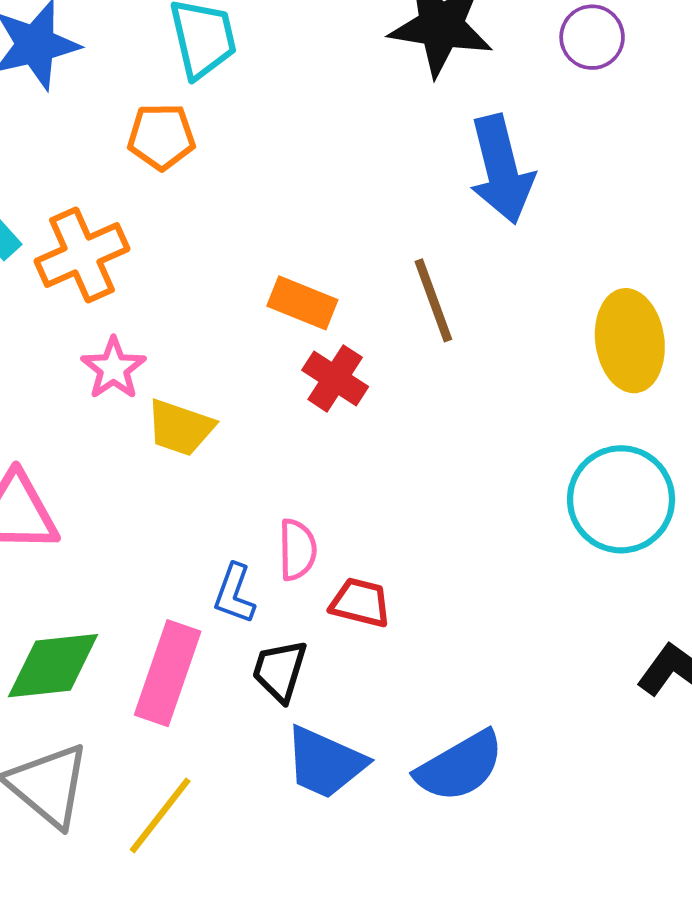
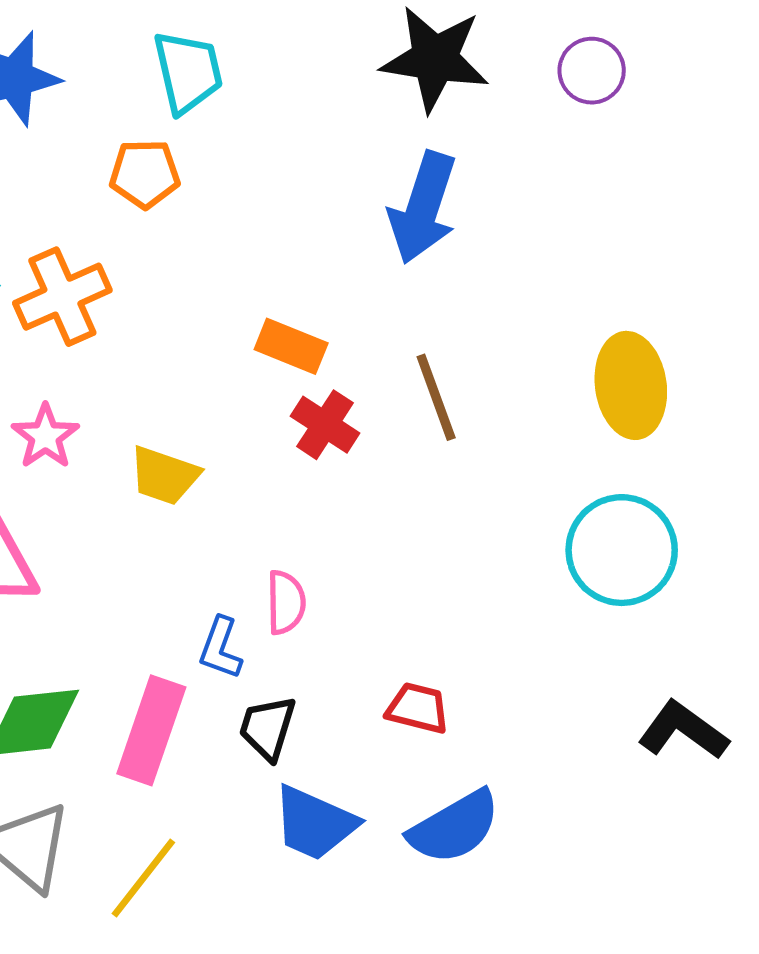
blue arrow: (501, 169) -> (423, 208), moved, turned 32
brown line: (433, 300) -> (436, 397), moved
pink star: (113, 368) -> (45, 436), moved
red trapezoid: (360, 603) -> (418, 708), moved

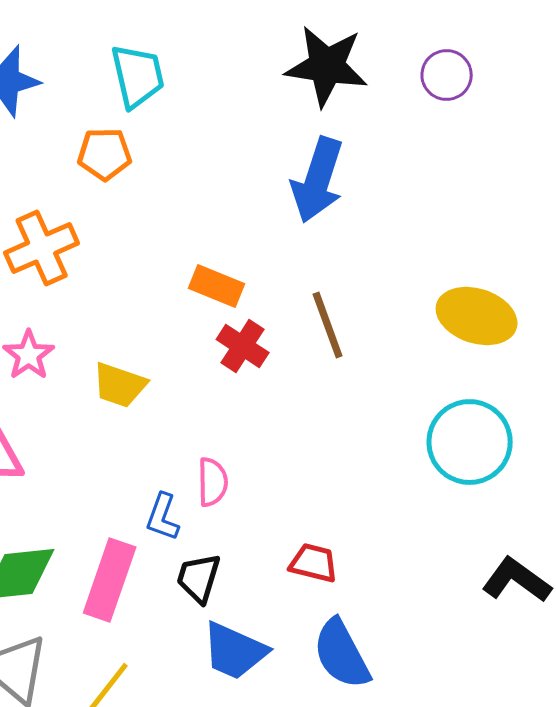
yellow ellipse: (631, 385) -> (477, 316), turned -64
blue semicircle: (454, 827) -> (342, 654), turned 92

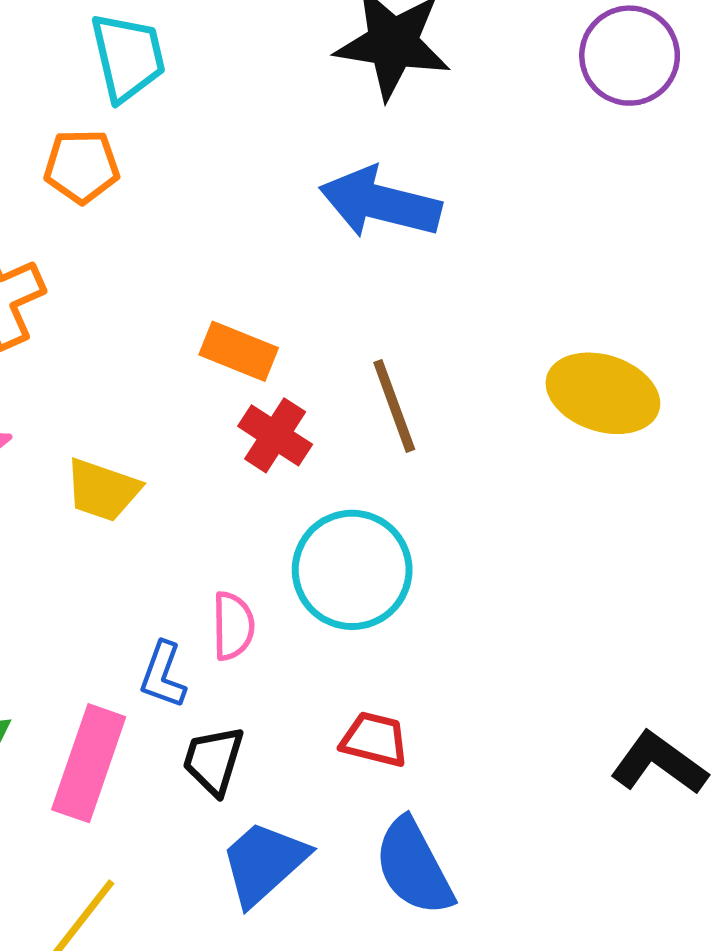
purple circle: (447, 75) -> (630, 56), moved, size x1.4
blue arrow: (318, 180) -> (380, 203), turned 86
cyan circle: (470, 442) -> (352, 570), moved
blue trapezoid: (235, 651) -> (264, 863), turned 114

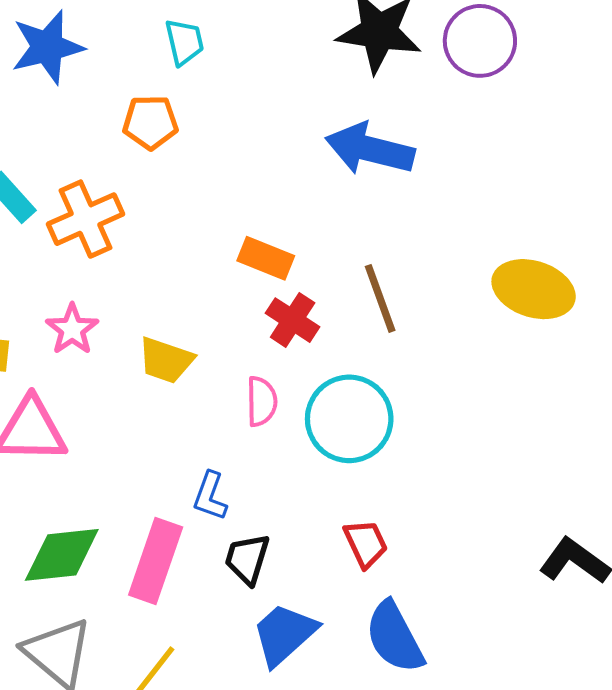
purple circle: (630, 56) -> (480, 41), moved
cyan trapezoid: (128, 57) -> (184, 42), size x0.7
pink semicircle: (233, 626) -> (262, 401), moved
red trapezoid: (375, 739) -> (366, 544), turned 51

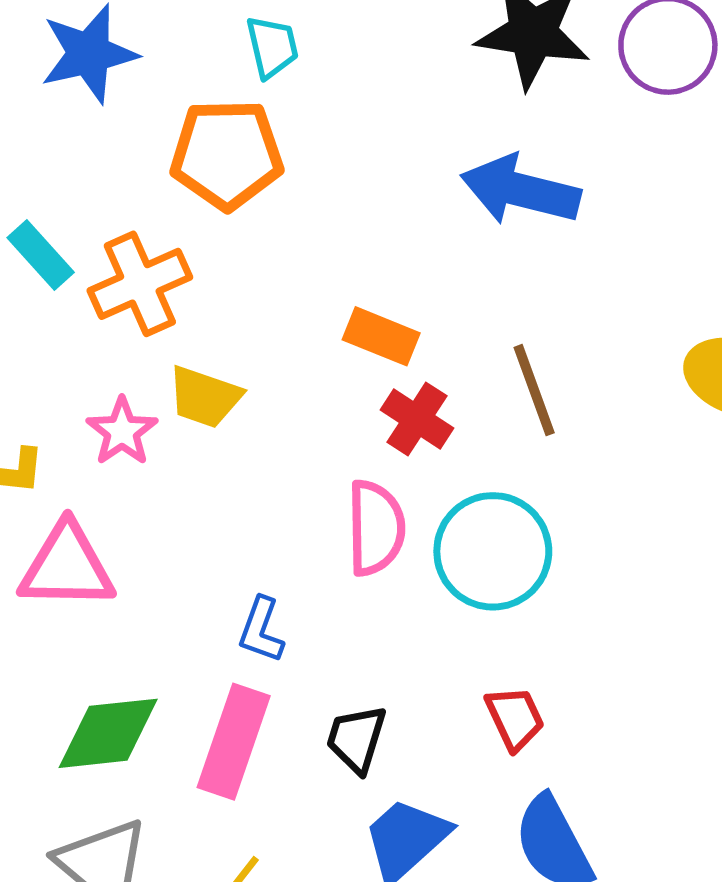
orange pentagon: (150, 122) -> (227, 154), size x1.5
yellow trapezoid: (166, 360) -> (205, 397), moved
pink semicircle: (262, 401) -> (376, 528), size x1.4
blue L-shape: (210, 496) -> (261, 630), moved

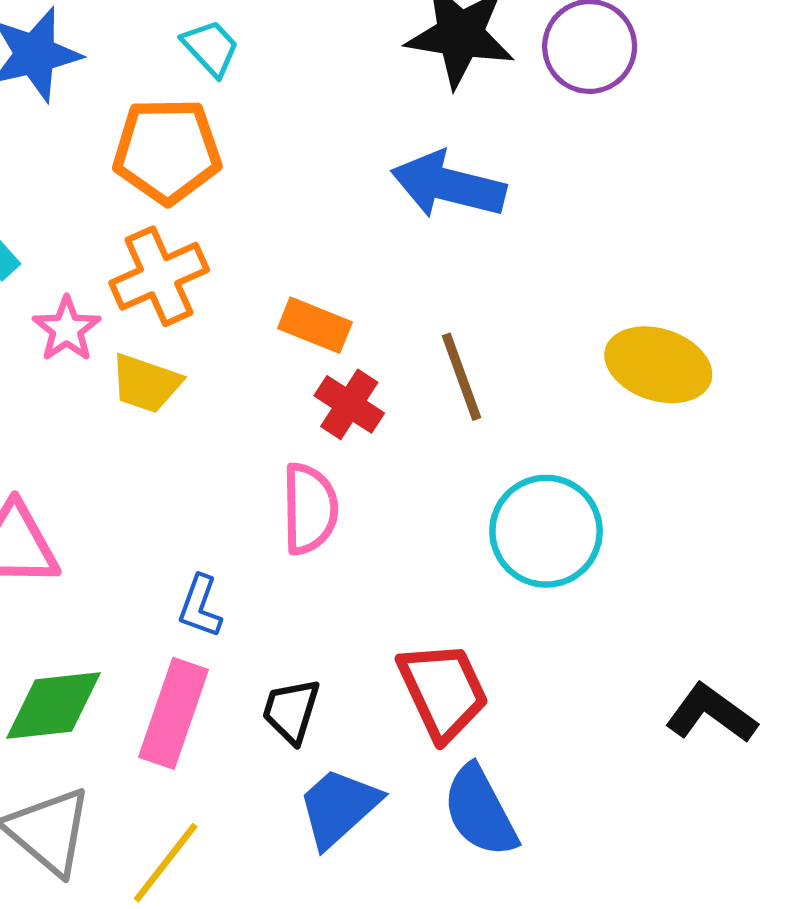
cyan trapezoid: (272, 47) -> (211, 48), turned -30
orange cross: (140, 284) -> (159, 276), moved
pink star: (122, 431) -> (67, 329), moved
cyan circle: (493, 551) -> (546, 531), moved
red trapezoid: (515, 718) -> (443, 691), size x1.6

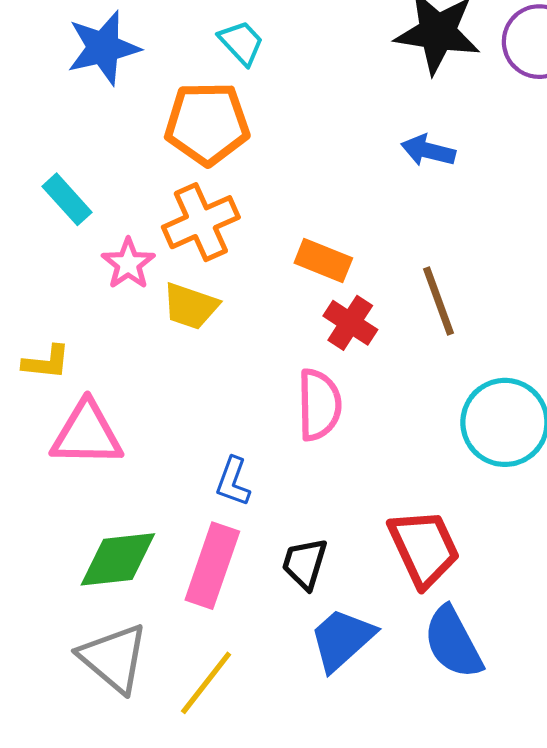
blue arrow: (448, 185) -> (428, 151), size x0.6

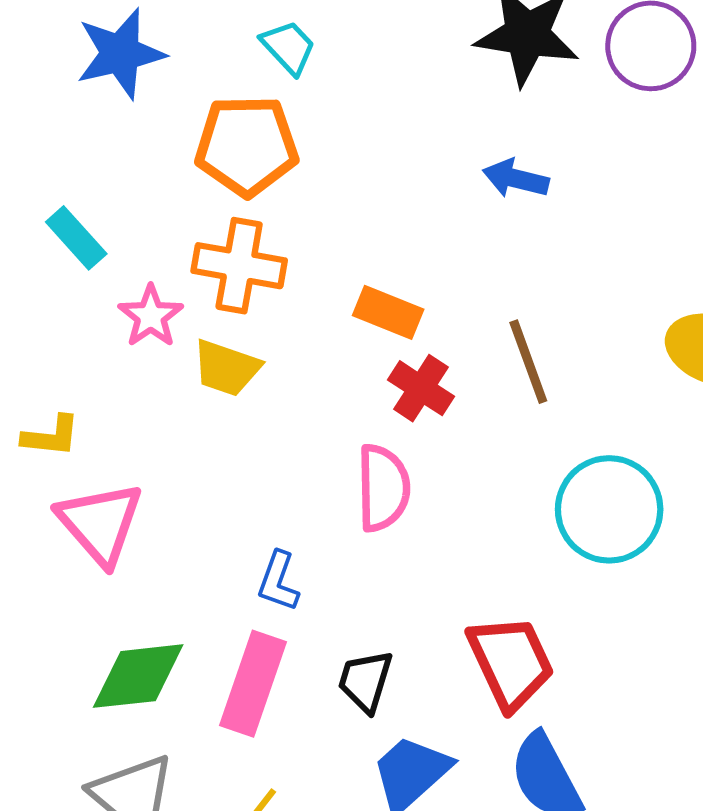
orange cross: (201, 222) -> (239, 266), turned 34
pink triangle: (87, 434) -> (100, 523), turned 48

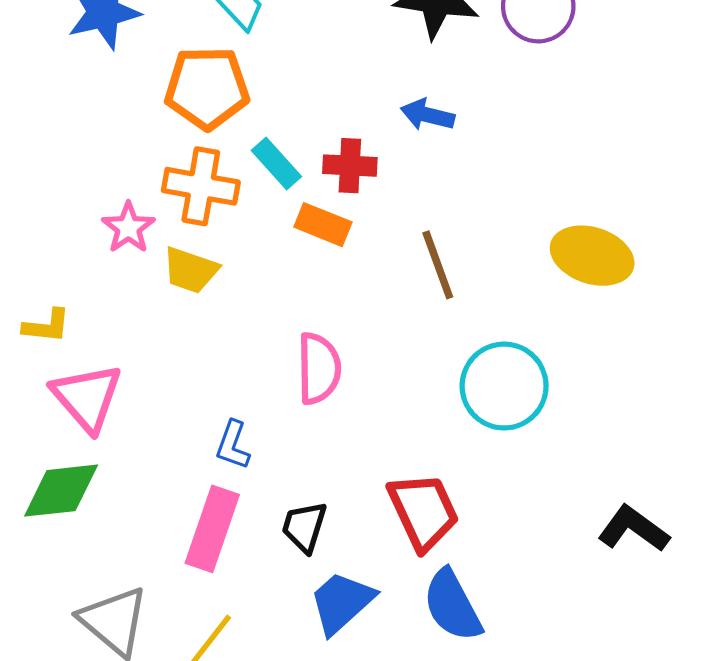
cyan rectangle: (76, 238) -> (276, 163), moved
red cross: (421, 388) -> (350, 166), moved, turned -30
green diamond: (138, 676) -> (61, 491), moved

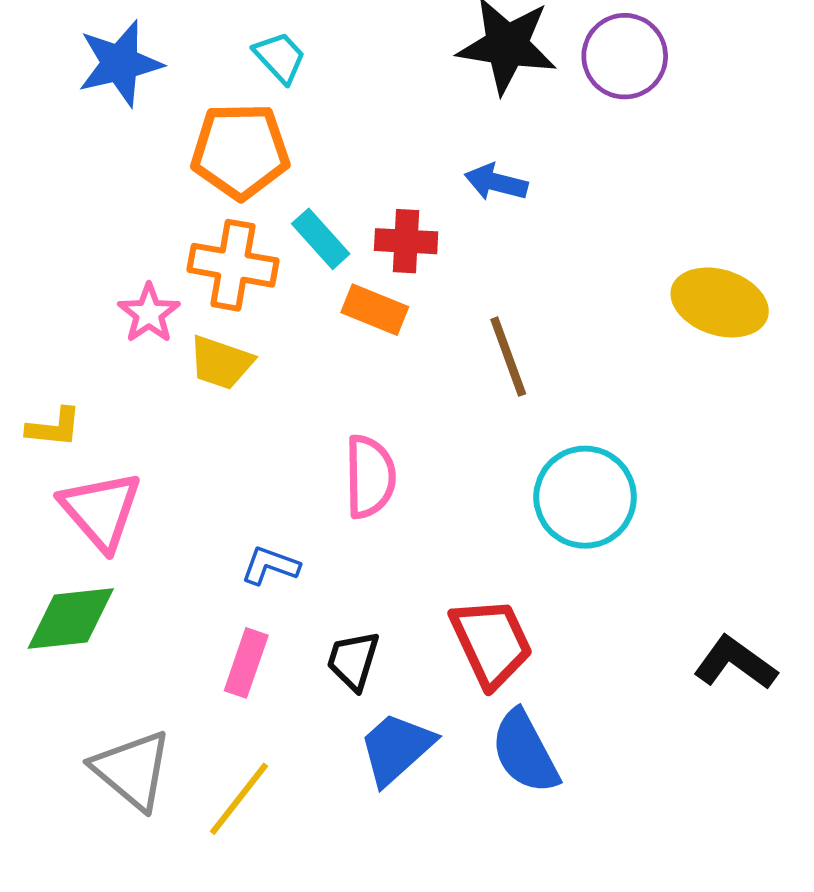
yellow ellipse: (592, 256) -> (720, 302), moved
blue L-shape: (233, 445) -> (270, 566), turned 90
pink rectangle: (212, 529) -> (246, 663), size x0.7

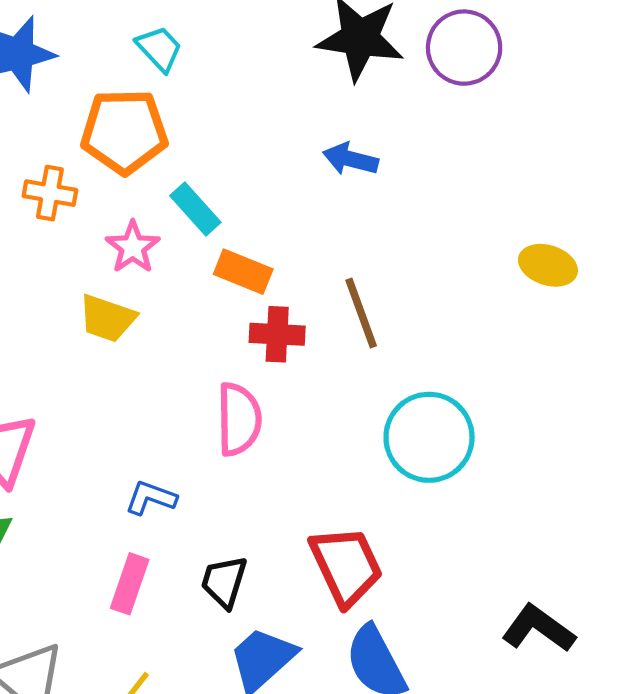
red cross: (406, 241) -> (277, 334), moved
orange cross: (233, 265) -> (50, 193), moved, size x0.7
yellow ellipse: (720, 302) -> (548, 265), size x0.7
pink star: (149, 313) -> (133, 247), moved
black L-shape: (735, 663) -> (538, 628), moved

